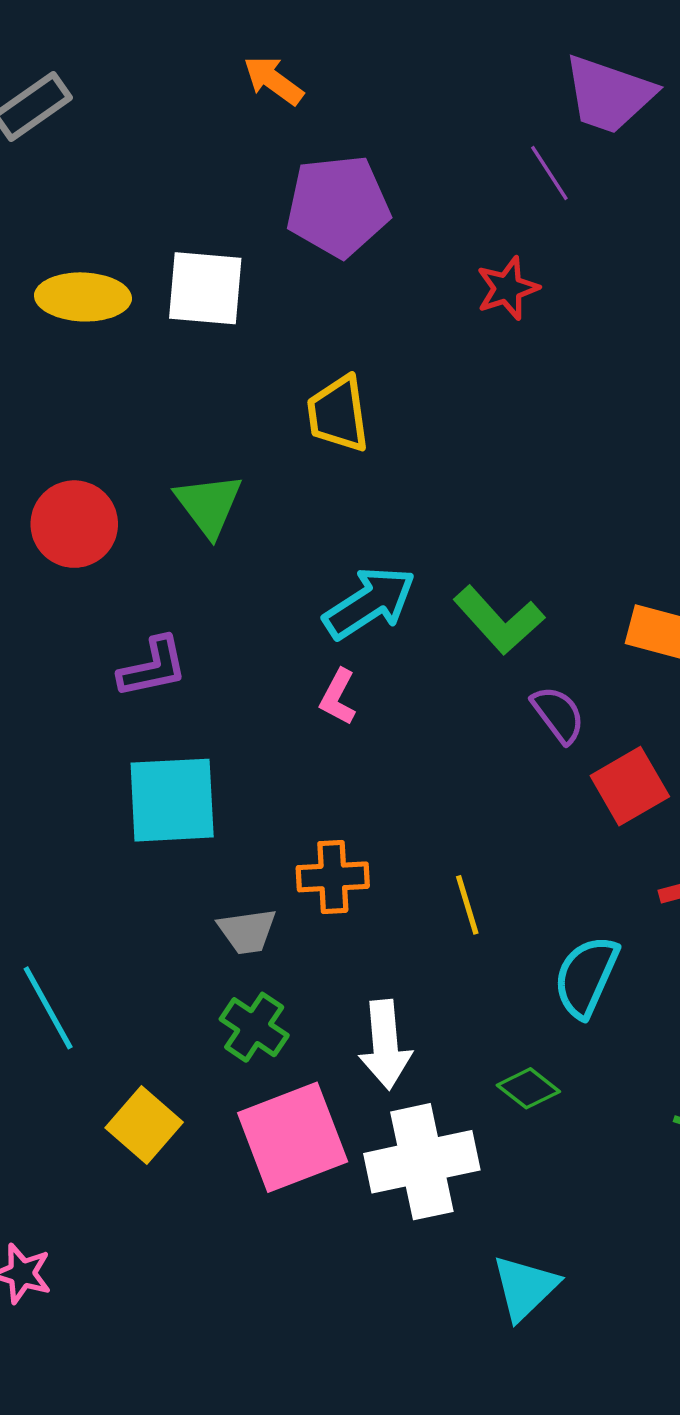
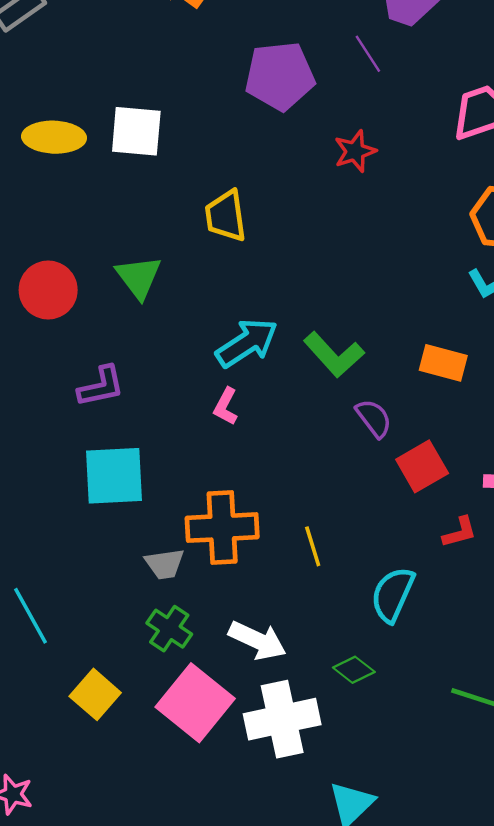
purple pentagon: (338, 206) -> (280, 76), moved
red star: (507, 288) -> (355, 151), moved
orange cross: (333, 877) -> (222, 528), size x1.5
white arrow: (385, 1045) -> (257, 640), turned -60
pink square: (293, 1137) -> (195, 703), turned -30

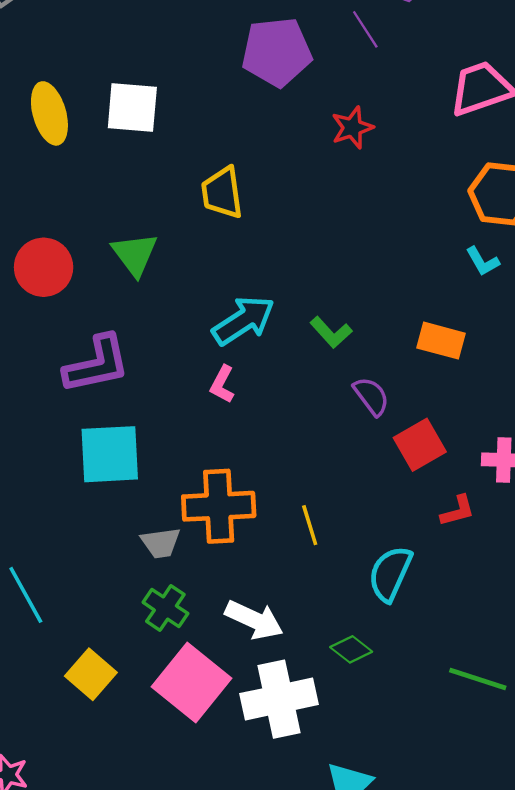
yellow ellipse: (54, 137) -> (49, 113), turned 72
green L-shape: (334, 355) -> (331, 332), size x0.7
purple L-shape: (101, 386) -> (97, 364), size x1.4

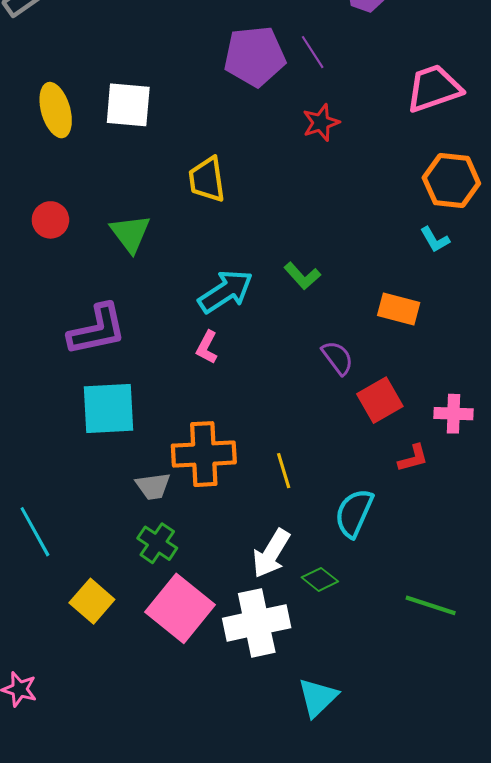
purple line: (365, 29) -> (313, 52), moved
red circle: (44, 267) -> (50, 220), moved, size x0.7
green L-shape: (331, 332) -> (302, 276), moved
white arrow: (254, 620) -> (271, 553), moved, turned 96

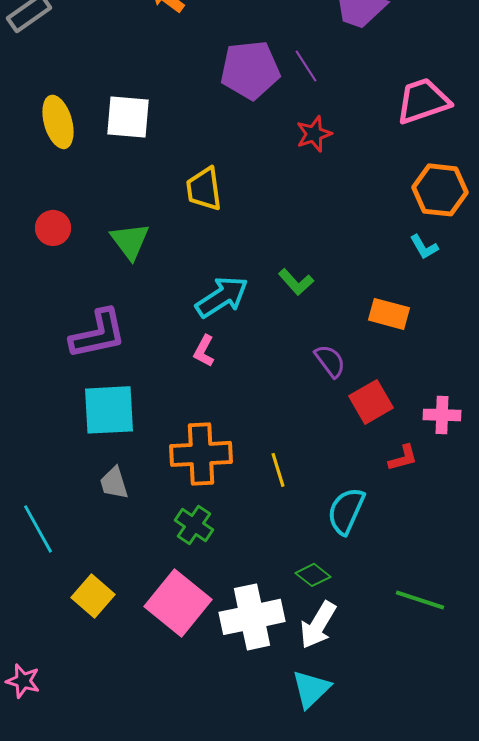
gray trapezoid: (153, 486) -> (114, 483), moved, turned 81
green cross: (157, 543) -> (194, 525), moved
white arrow: (271, 553) -> (318, 625), moved

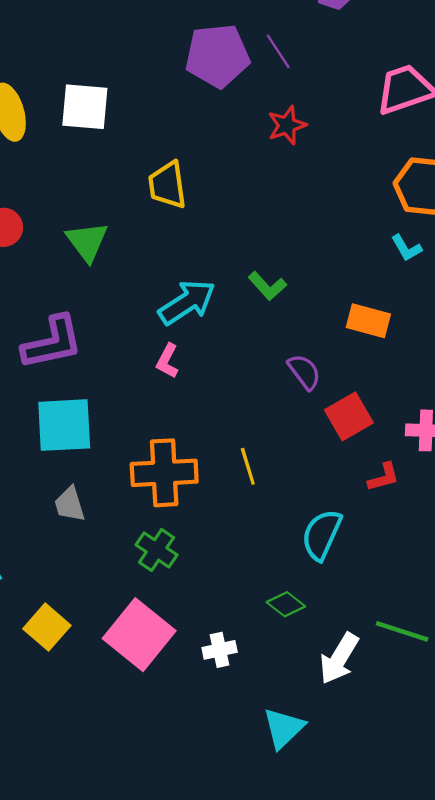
yellow line: (278, 470) -> (248, 466), moved
white cross: (252, 617) -> (220, 650), size x0.5
white arrow: (318, 625) -> (339, 659), moved

